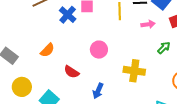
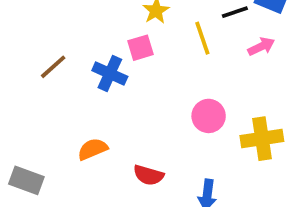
orange semicircle: (47, 50) -> (93, 149), turned -140
pink circle: (99, 50) -> (209, 116), moved

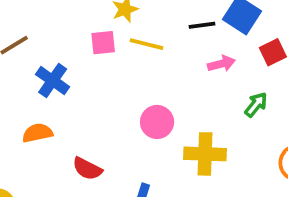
yellow line: (202, 38) -> (146, 44), moved, turned -68
blue cross: (110, 73) -> (53, 81), moved

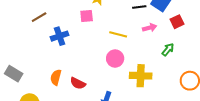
yellow line: (146, 44) -> (118, 34), moved
blue cross: (53, 81) -> (59, 36), turned 36
orange semicircle: (37, 133) -> (56, 77), moved, turned -63

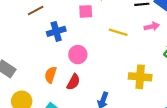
pink circle: (115, 59) -> (78, 55), moved
red semicircle: (78, 83) -> (73, 82), turned -91

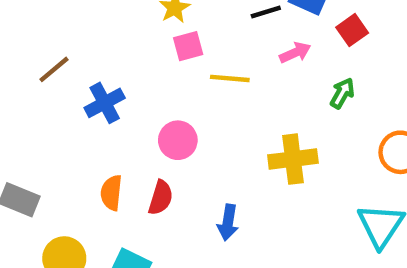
pink square: (86, 11) -> (188, 46), moved
pink circle: (78, 55) -> (178, 140), moved

